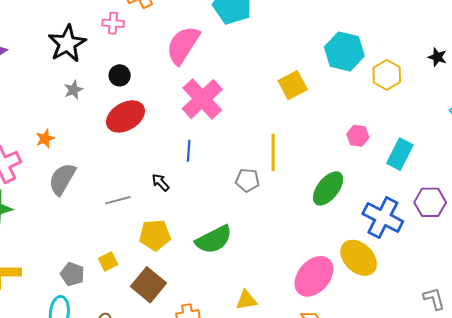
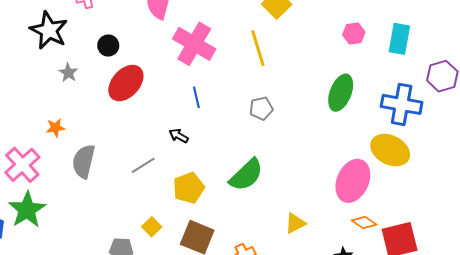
orange star: (45, 139) -> (55, 128), turned 30
yellow line: (273, 152) -> (258, 48), moved

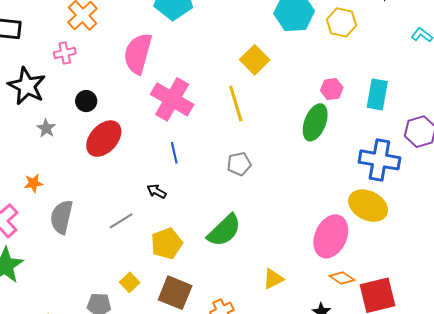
green ellipse: (341, 93) -> (315, 122), moved

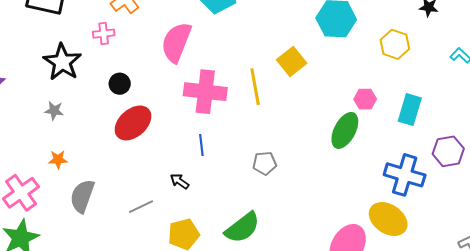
yellow hexagon: (342, 22) -> (395, 44), moved
pink cross: (172, 99) -> (205, 92), turned -30
yellow line: (236, 104) -> (255, 87), moved
gray star: (46, 128) -> (54, 111), moved, turned -30

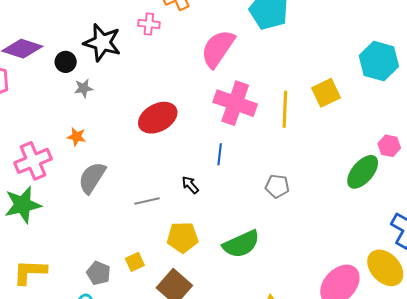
black star: (62, 62) -> (102, 43), turned -30
black circle: (120, 84) -> (66, 62), moved
gray star: (54, 111) -> (84, 88), turned -30

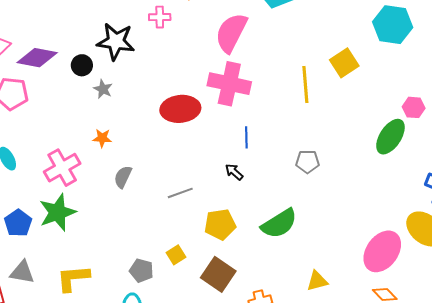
gray star: (84, 88) -> (103, 89), turned -30
pink cross: (235, 103) -> (229, 84), moved
red ellipse: (158, 118) -> (180, 109), turned 30
gray semicircle: (92, 178) -> (123, 177), size x0.7
black arrow: (190, 185) -> (234, 172), moved

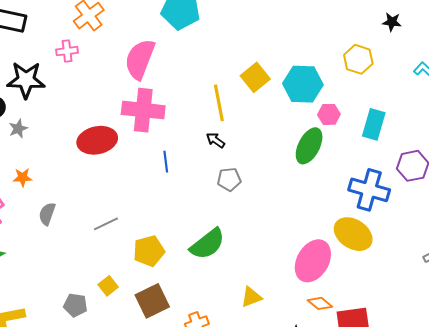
cyan hexagon: (393, 25) -> (303, 84), moved
gray star: (103, 89) -> (18, 129), turned 30
black arrow: (234, 172) -> (215, 140), moved
brown square: (218, 274) -> (152, 301), turned 36

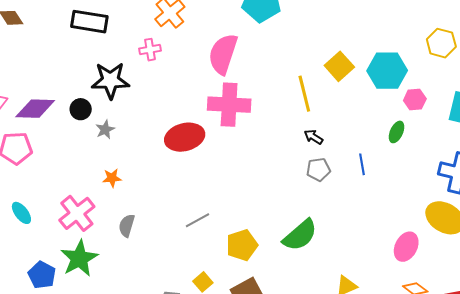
black arrow: (215, 140) -> (314, 137), moved
green ellipse: (309, 146) -> (397, 132), size x0.6
blue line: (166, 162) -> (362, 164), moved
gray semicircle: (47, 214) -> (127, 226), moved
pink ellipse: (313, 261) -> (406, 247), size x0.7

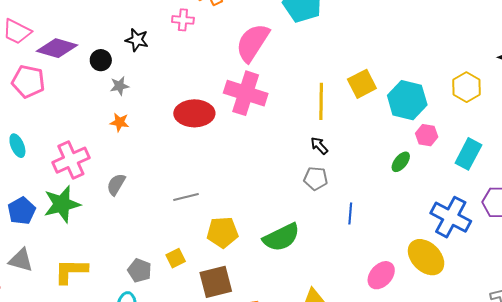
black star: (110, 80) -> (137, 40), size x0.6
blue line: (362, 164) -> (350, 213), moved
orange star: (112, 178) -> (120, 122), moved

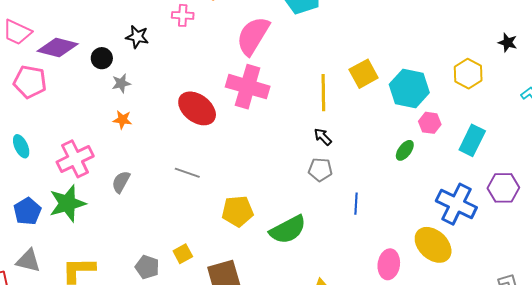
red ellipse: (194, 113) -> (197, 108), turned 39
gray line: (186, 197) -> (187, 173), moved, turned 35
yellow pentagon: (223, 232) -> (238, 211), moved
pink ellipse: (381, 275) -> (389, 264), turned -32

